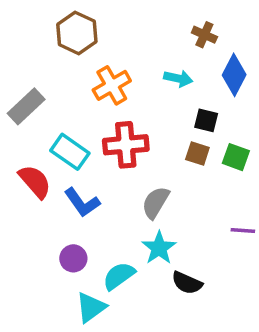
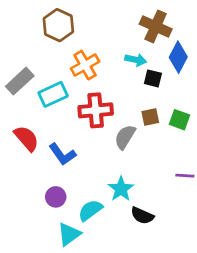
brown cross: (204, 35) -> (156, 26), size x1.6
black square: (206, 120) -> (153, 78), moved
cyan rectangle: (70, 152) -> (53, 94), moved, turned -60
brown square: (197, 154) -> (150, 117), turned -30
gray semicircle: (155, 202) -> (125, 137), moved

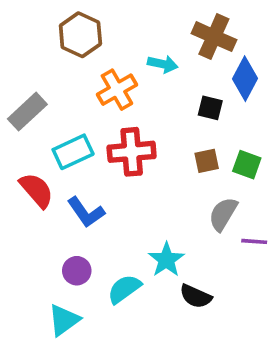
cyan arrow: (136, 60) -> (163, 64), moved
cyan rectangle: (53, 94) -> (73, 152), moved
gray semicircle: (125, 137) -> (223, 214), moved
cyan triangle: (69, 234) -> (64, 320), moved

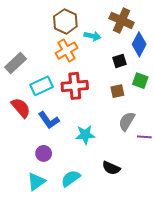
brown hexagon: (80, 35) -> (65, 21), moved
black square: (210, 108) -> (119, 61), turned -32
green square: (247, 165) -> (140, 81), moved
cyan star: (166, 260) -> (85, 135), moved, turned 30
cyan semicircle: (124, 289) -> (71, 178), moved

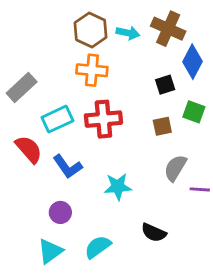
cyan arrow: (92, 36) -> (128, 33), moved
orange cross: (66, 51) -> (92, 70), turned 35

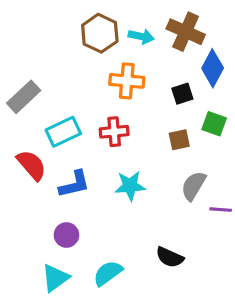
orange cross: (92, 70) -> (127, 81), moved
red cross: (103, 119) -> (114, 132), size x0.7
blue L-shape: (68, 166) -> (74, 184), turned -68
cyan star: (118, 187) -> (130, 186), moved

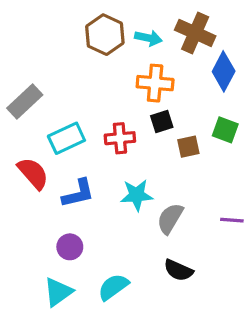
orange cross: (127, 81) -> (155, 83), moved
black square: (182, 94) -> (162, 122), moved
gray semicircle: (194, 186) -> (170, 218), moved

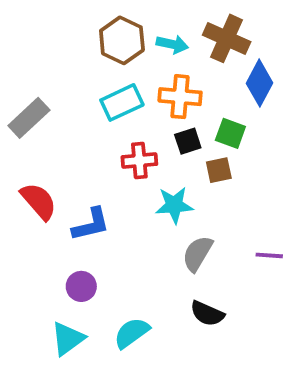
green square: (225, 130) -> (230, 133), moved
cyan rectangle: (66, 138) -> (122, 102), moved
cyan star: (137, 195) -> (174, 205), moved

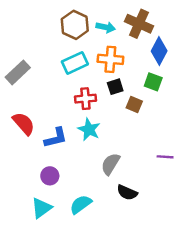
green square: (230, 133) -> (153, 82), moved
brown square: (219, 170) -> (134, 105), turned 35
cyan star: (174, 205) -> (89, 129), moved, turned 30
gray semicircle: (197, 253) -> (110, 164), moved

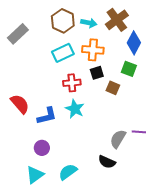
brown cross: (139, 24) -> (117, 20), turned 30
gray rectangle: (18, 72) -> (18, 34), moved
gray semicircle: (110, 164) -> (118, 139), moved

